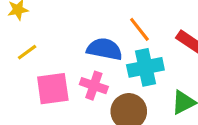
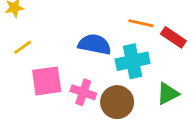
orange line: (139, 29) -> (141, 23), moved, turned -40
pink cross: (94, 86) -> (83, 92), moved

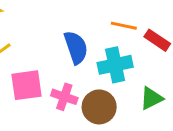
blue semicircle: (95, 44) -> (76, 47), turned 60

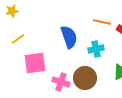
cyan cross: (115, 65) -> (96, 49), size x0.7
pink cross: (64, 97) -> (61, 82), moved

